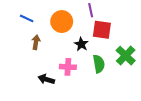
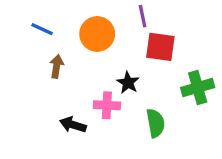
black star: (81, 44) -> (128, 83), moved
green cross: (126, 56) -> (198, 87), turned 30
green semicircle: (99, 64) -> (155, 123), moved

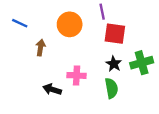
blue line: (42, 29) -> (20, 23), moved
black star: (128, 83) -> (114, 64), moved

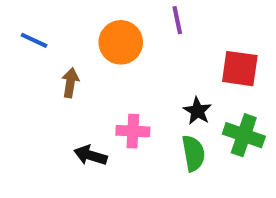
red square: (115, 34) -> (240, 69), moved
green cross: (142, 63) -> (244, 135), moved, turned 35

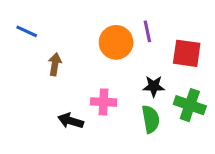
purple line: (177, 20) -> (147, 31), moved
orange circle: (121, 42) -> (116, 42), moved
black star: (197, 111) -> (154, 86), turned -30

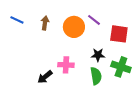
purple line: (147, 31) -> (94, 20), turned -40
brown arrow: (55, 64) -> (45, 23), moved
black arrow: (71, 121) -> (45, 77), turned -56

